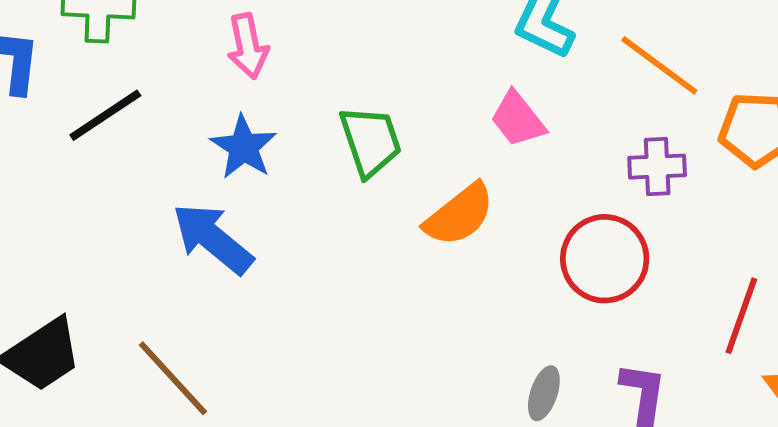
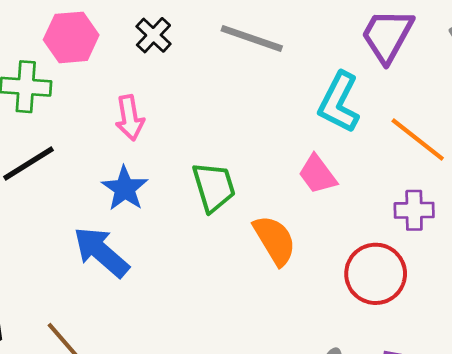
orange semicircle: (459, 215) -> (275, 240), turned -84

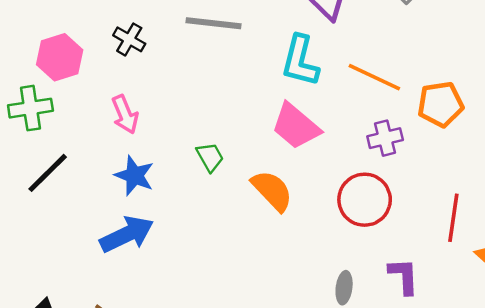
pink trapezoid: (317, 174) -> (296, 126), size x1.4
green trapezoid: (214, 187) -> (210, 157), size x0.7
blue arrow: (101, 252) -> (127, 234), turned 126

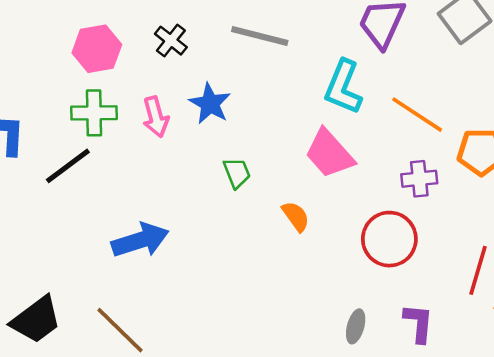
green cross: (30, 108) -> (94, 113), moved
blue star: (134, 176) -> (210, 104), moved
orange semicircle: (272, 191) -> (296, 216), size x0.7

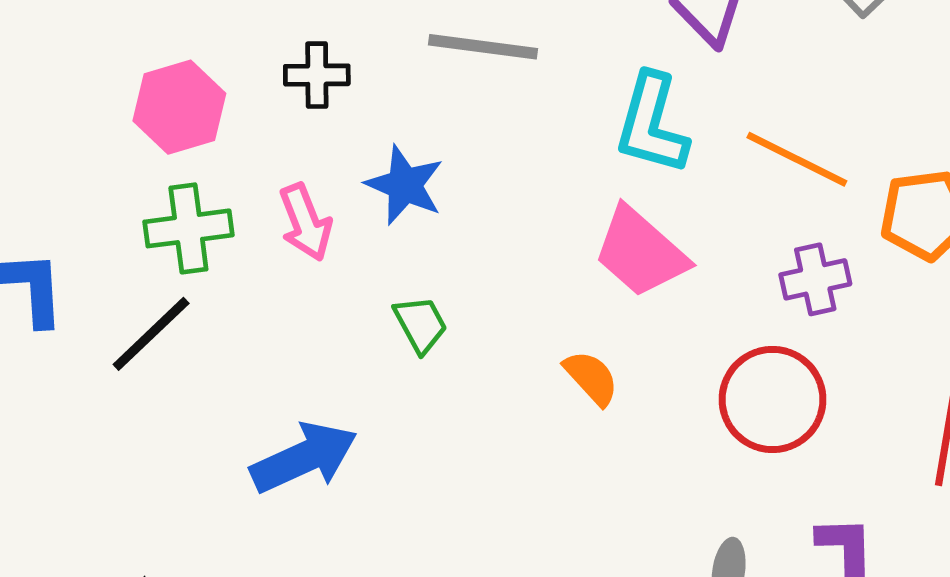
black cross: (171, 41) -> (317, 75), turned -32
green trapezoid: (237, 173) -> (421, 324), moved

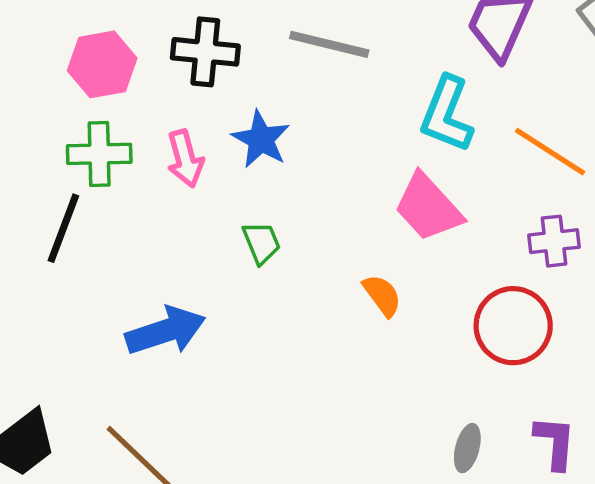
black cross: (317, 75) -> (205, 52), size x1.4
black line: (151, 334) -> (63, 228), turned -32

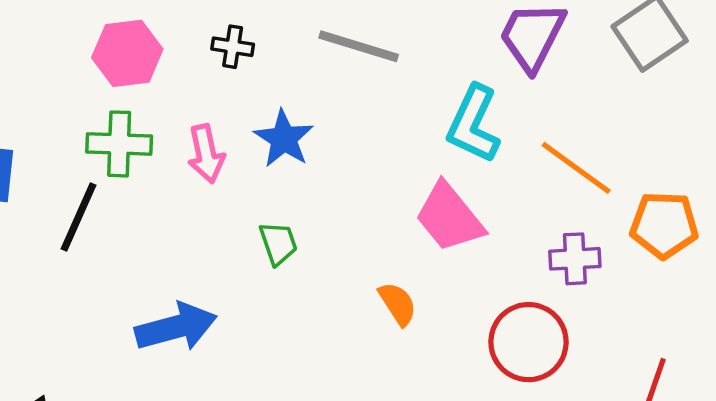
black cross: (205, 52) -> (233, 47), size x0.6

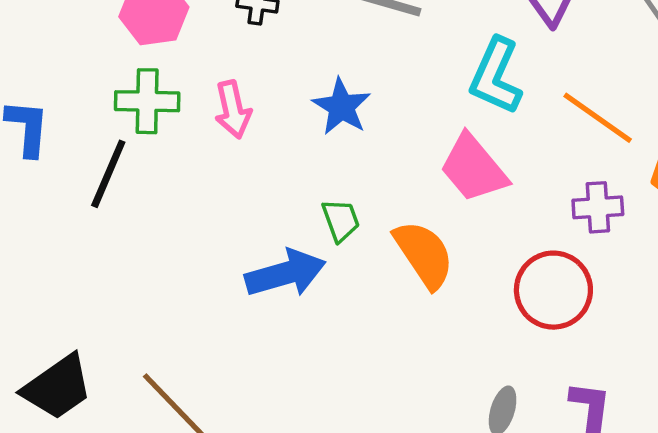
blue star: (284, 139) -> (341, 107), moved
green trapezoid: (278, 243) -> (341, 220), moved
orange semicircle: (398, 304) -> (424, 254), size x1.6
blue arrow: (176, 327) -> (285, 273), moved

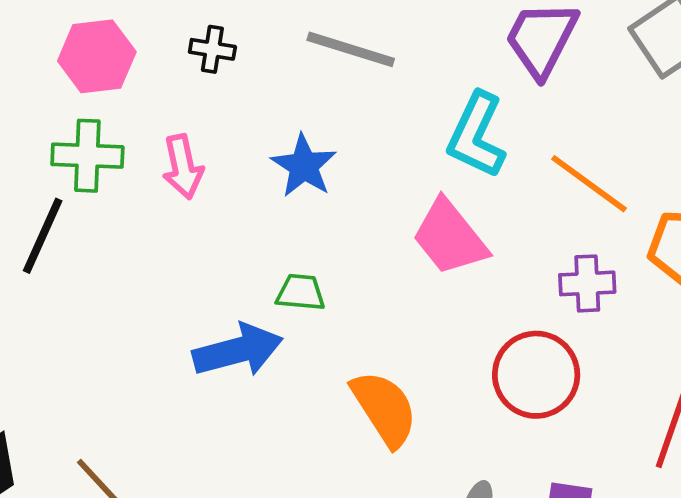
green trapezoid: (341, 220) -> (301, 292), turned -66
orange semicircle: (424, 254) -> (384, 408), moved

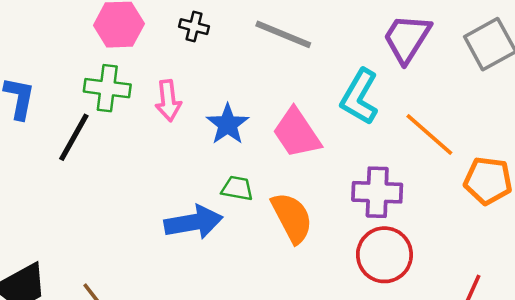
blue star: (304, 166) -> (228, 124), moved
pink trapezoid: (450, 237) -> (297, 133), moved
purple cross: (587, 283) -> (377, 192), moved, size x1.4
orange semicircle: (384, 408) -> (292, 218), moved

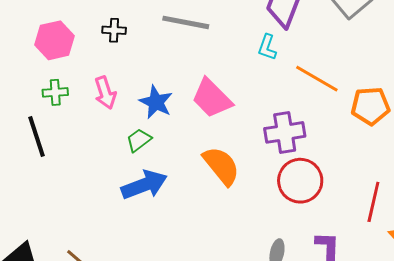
green cross: (107, 88) -> (55, 92), size x0.7
cyan L-shape: (360, 97) -> (267, 47), moved, size x0.6
black line: (74, 137) -> (37, 136), turned -36
green trapezoid: (237, 188) -> (139, 140), moved, turned -36

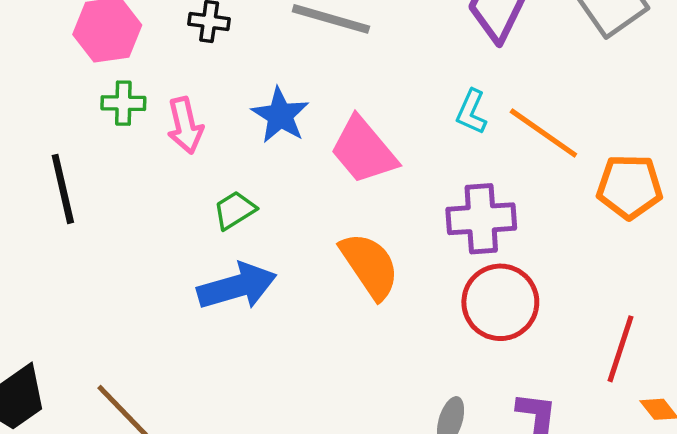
cyan L-shape: (267, 47) -> (471, 112), moved
green cross: (55, 92) -> (123, 103), moved
blue star: (156, 102) -> (280, 115), moved

